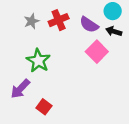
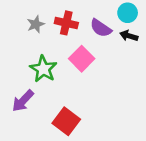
red cross: (59, 20) -> (66, 23), turned 36
pink square: (97, 52) -> (82, 59), moved
red square: (44, 107) -> (66, 121), moved, size x1.5

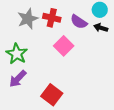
gray star: (36, 24) -> (28, 19), size x1.5
green star: (43, 69) -> (17, 54), moved

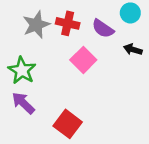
black arrow: (101, 28) -> (133, 50), moved
purple arrow: (18, 79) -> (23, 103), turned 90

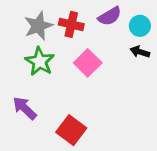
cyan circle: (130, 13) -> (140, 26), moved
purple semicircle: (103, 29) -> (110, 16), moved, turned -65
green star: (22, 70) -> (40, 61), moved

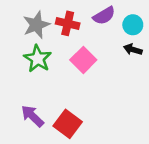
purple arrow: (25, 108) -> (32, 116), moved

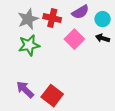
green star: (38, 59) -> (29, 45), turned 30
pink square: (83, 60) -> (74, 39), moved

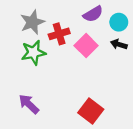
red cross: (52, 18) -> (59, 34), moved, turned -30
red square: (52, 96) -> (91, 111), moved

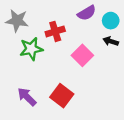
gray star: (32, 22) -> (17, 21), moved, turned 30
pink square: (86, 46) -> (82, 55), moved
red square: (91, 111) -> (62, 96), moved

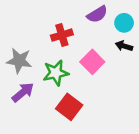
gray star: (17, 21) -> (19, 61), moved
green star: (31, 49) -> (56, 73), moved
purple arrow: (27, 97) -> (23, 92), moved, turned 96

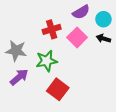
pink square: (92, 62) -> (77, 37), moved

